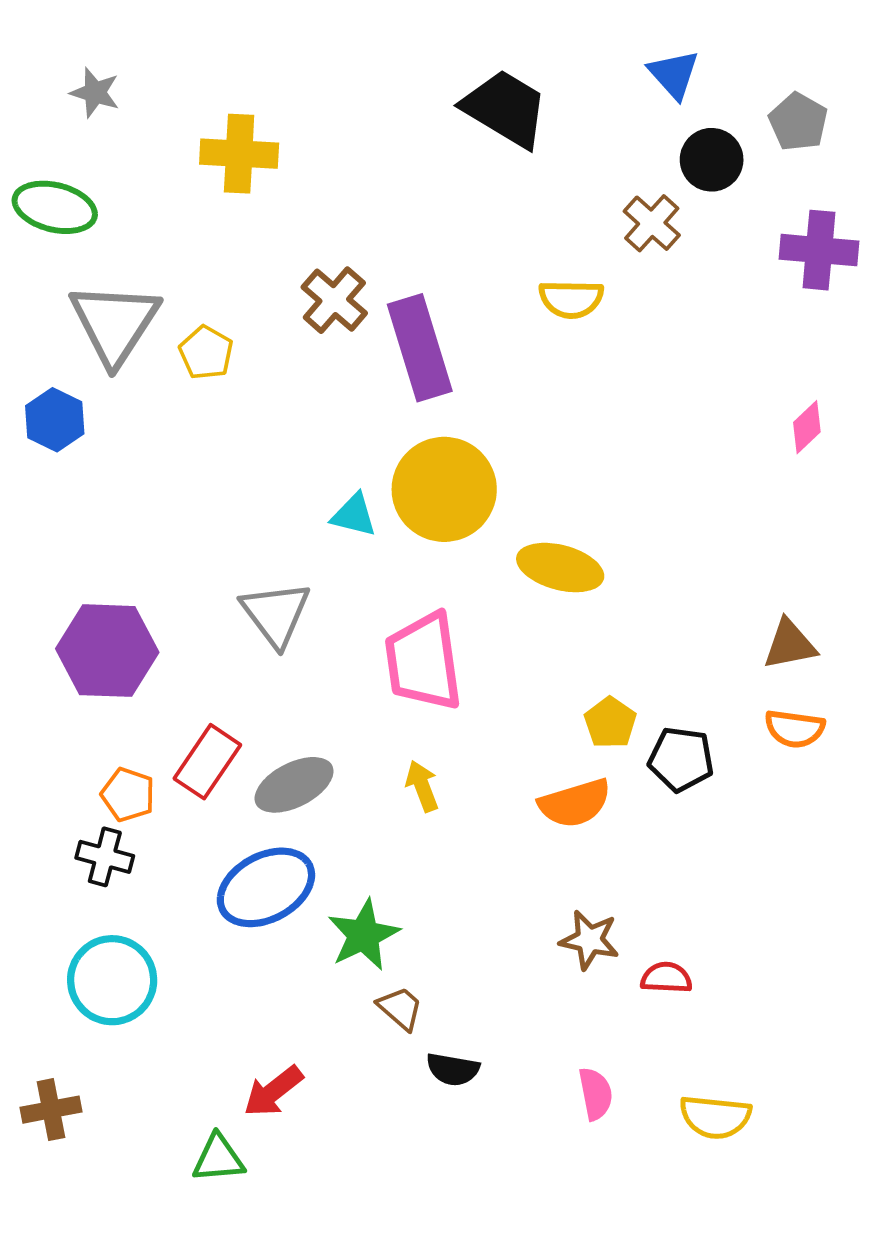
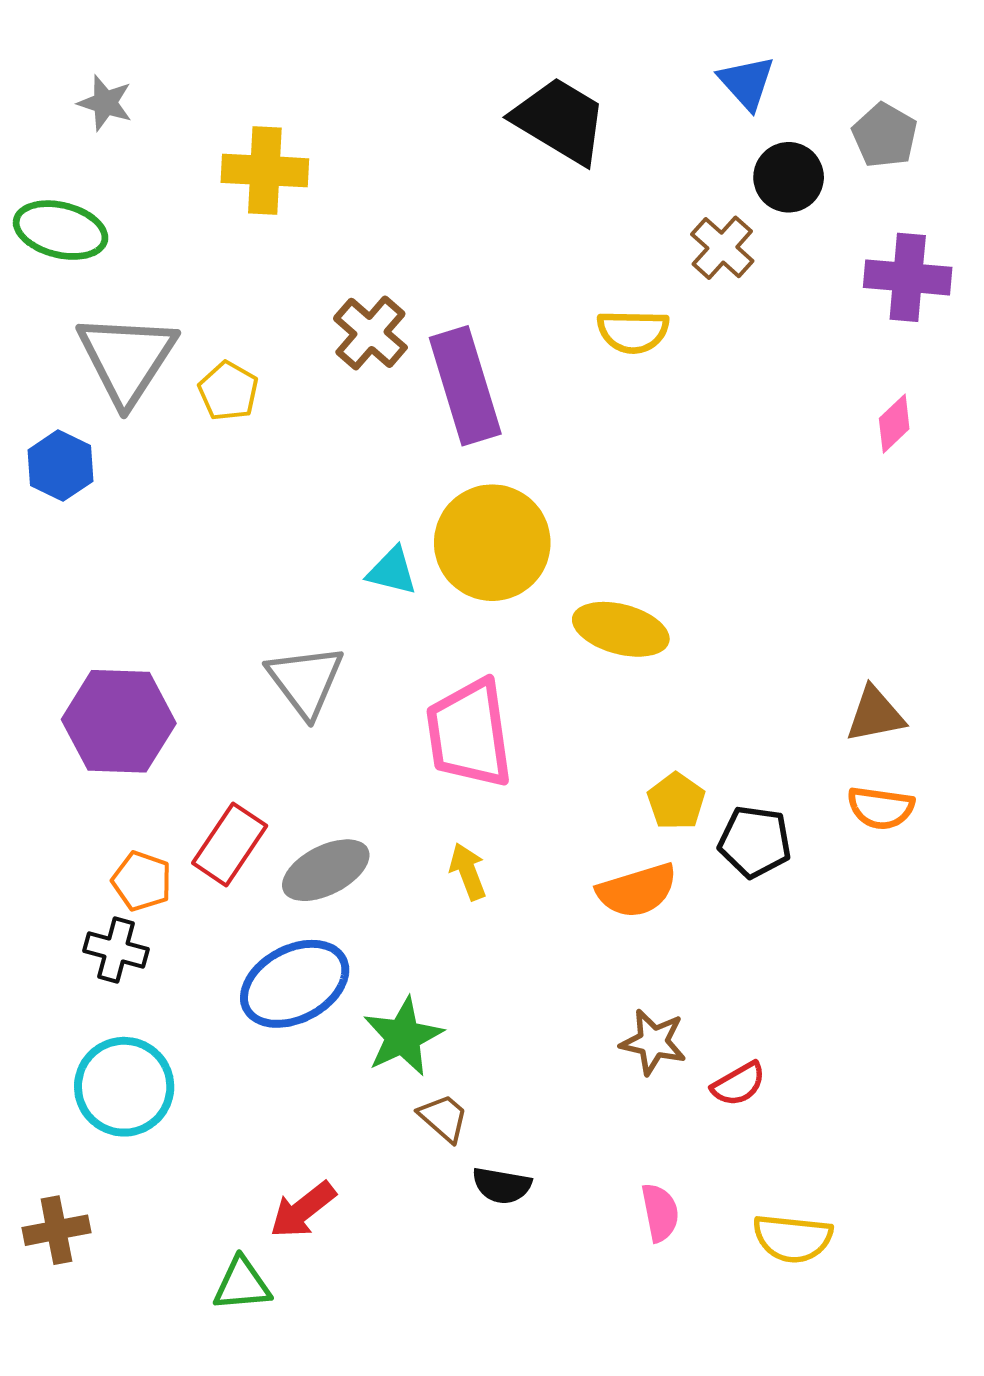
pink diamond: (807, 427) -> (894, 424), moved
red semicircle: (666, 978) -> (739, 1084), turned 147

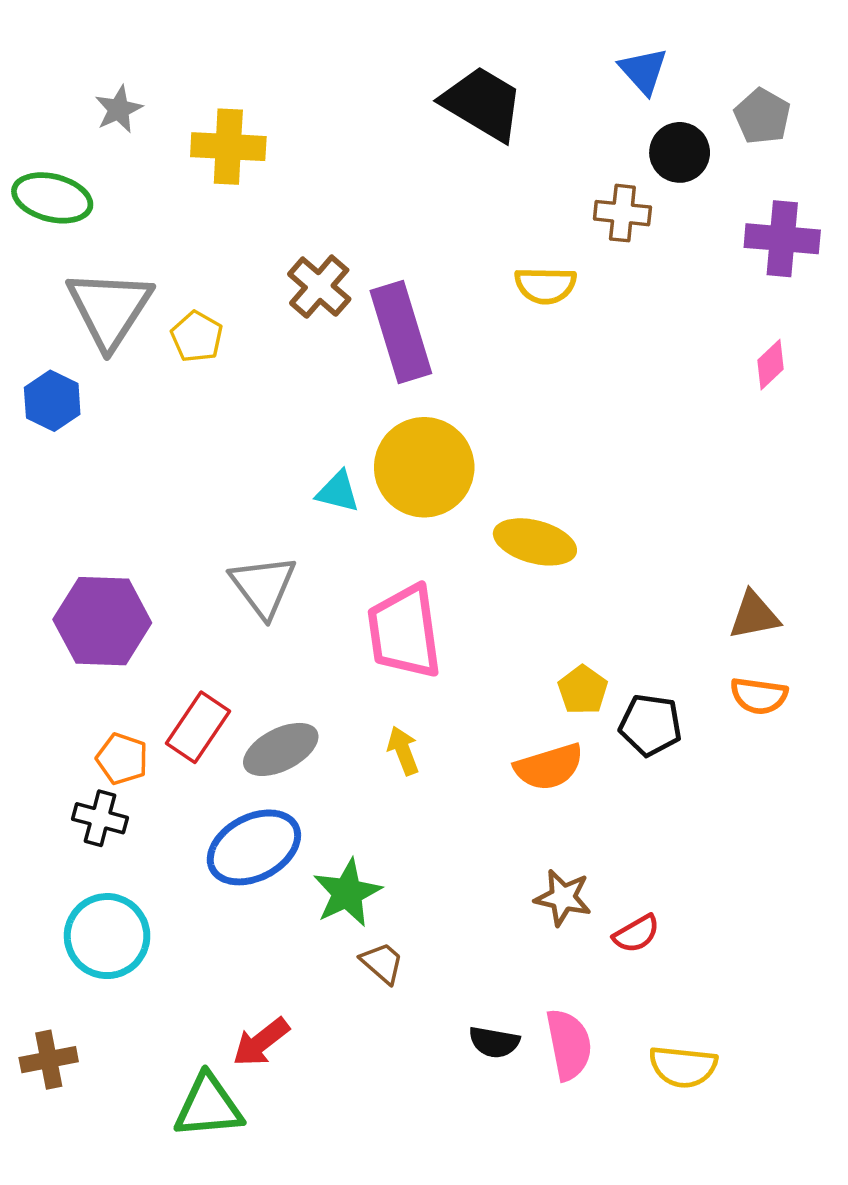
gray star: (105, 103) -> (119, 109), moved, turned 30
brown cross: (722, 248) -> (622, 213), turned -36
black semicircle: (502, 1185) -> (494, 1042), moved
pink semicircle: (660, 1213) -> (569, 1044), size x1.4
green triangle: (242, 1284) -> (208, 1106), size x1.4

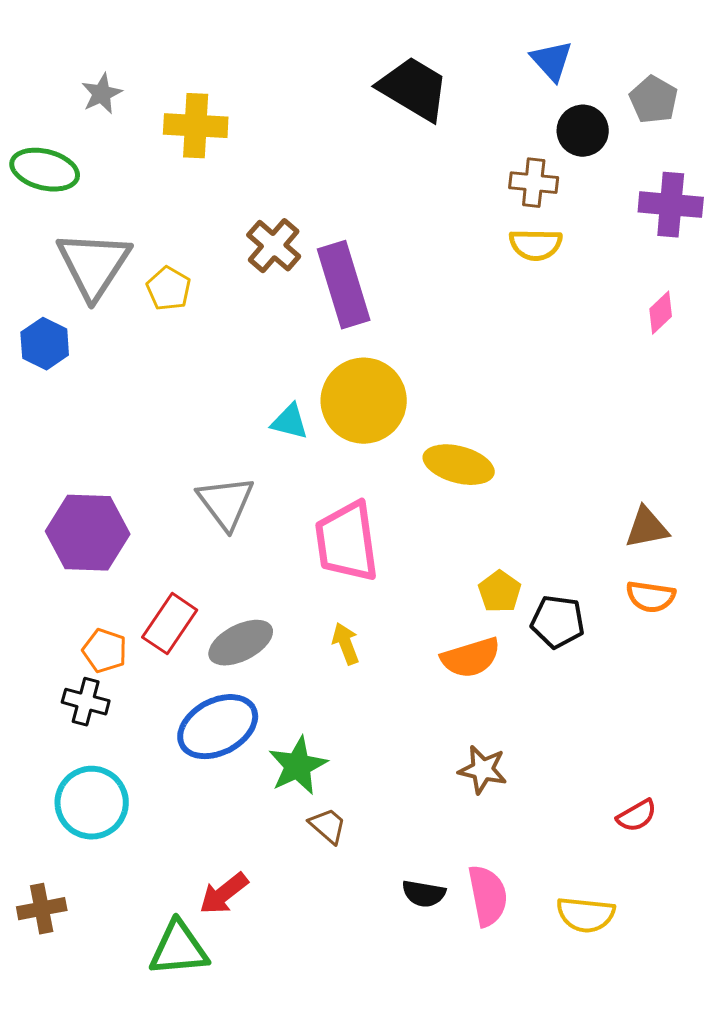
yellow semicircle: (545, 285) -> (536, 245), moved
red semicircle: (636, 934) -> (637, 816), moved

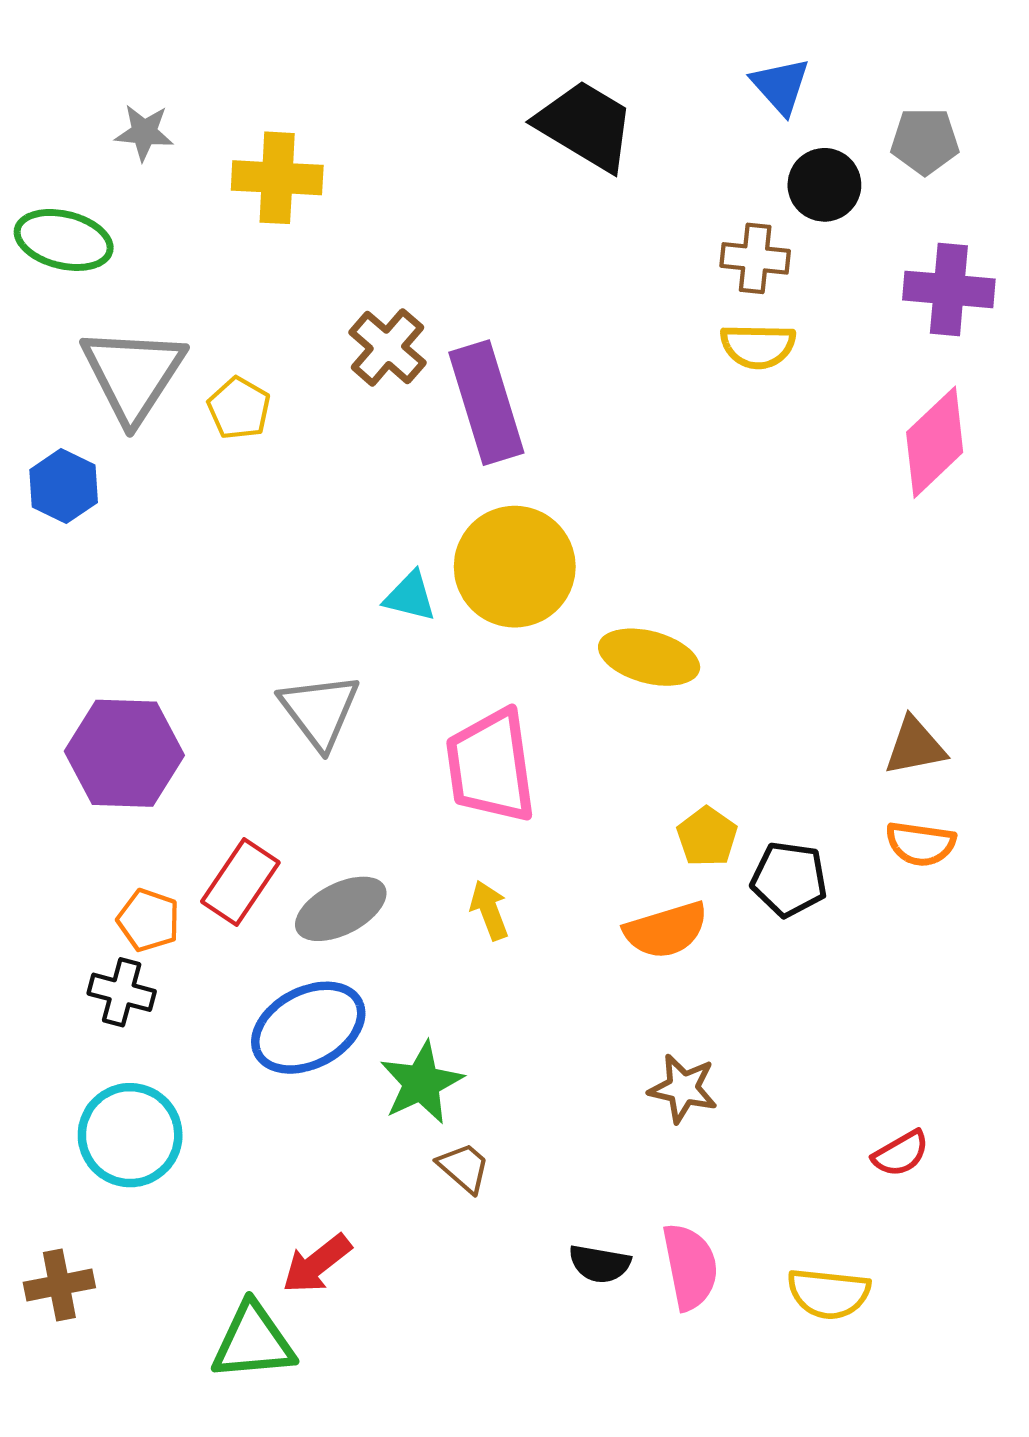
gray star: (102, 94) -> (144, 133), turned 30
gray pentagon: (654, 100) -> (925, 141), turned -30
pink diamond: (661, 313) -> (935, 442), size x1.8

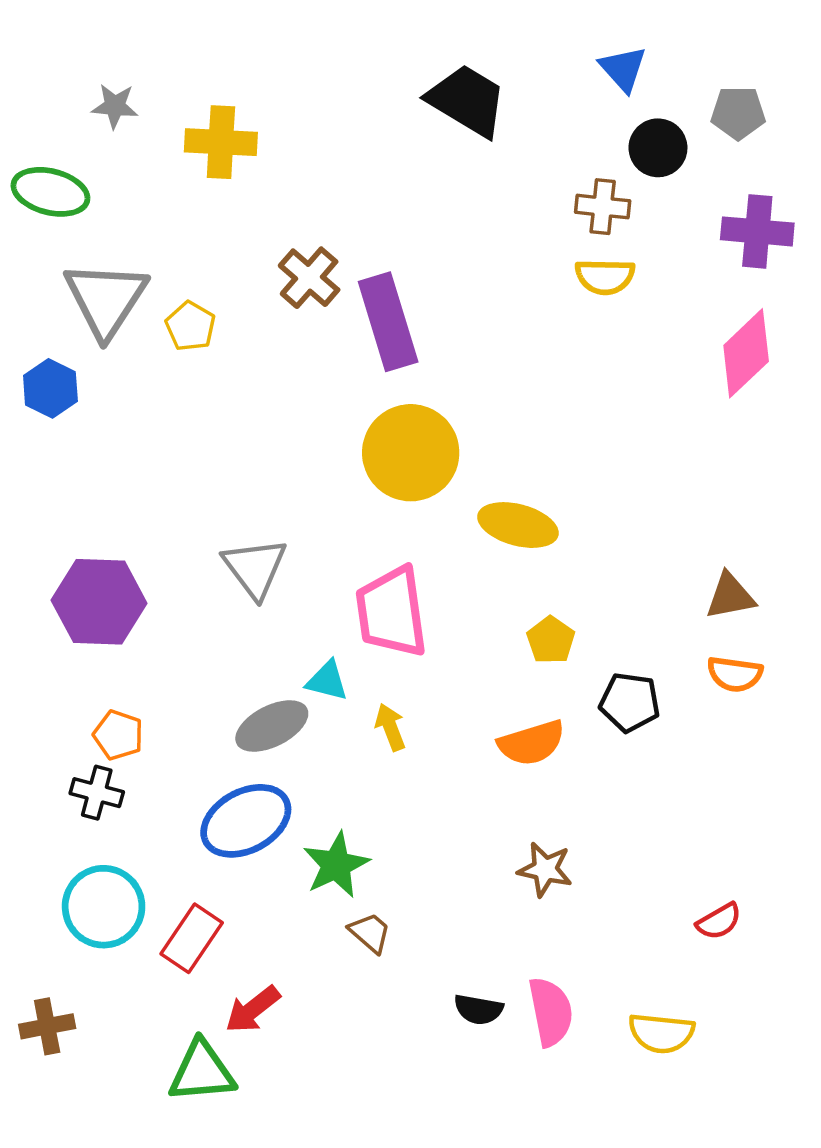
cyan triangle: (410, 596) -> (327, 681), moved
yellow pentagon: (707, 837) -> (551, 640), moved
red rectangle: (240, 882) -> (192, 938), moved

